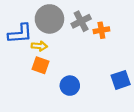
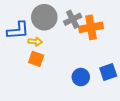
orange cross: (101, 30) -> (91, 27), size x1.6
blue circle: (70, 86) -> (81, 77), moved

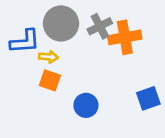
blue circle: (81, 77) -> (86, 105), moved

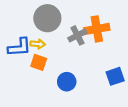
gray cross: (100, 26) -> (77, 35), moved
blue L-shape: (25, 42) -> (19, 47), moved

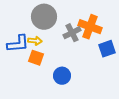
orange cross: (97, 29) -> (90, 27), turned 30
blue square: (115, 76) -> (107, 49), moved

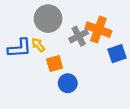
yellow arrow: (35, 41) -> (38, 45), turned -136
orange square: (36, 58) -> (55, 63), moved, turned -35

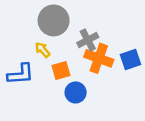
orange cross: (98, 30) -> (99, 58), moved
blue L-shape: (20, 48) -> (21, 74), moved

